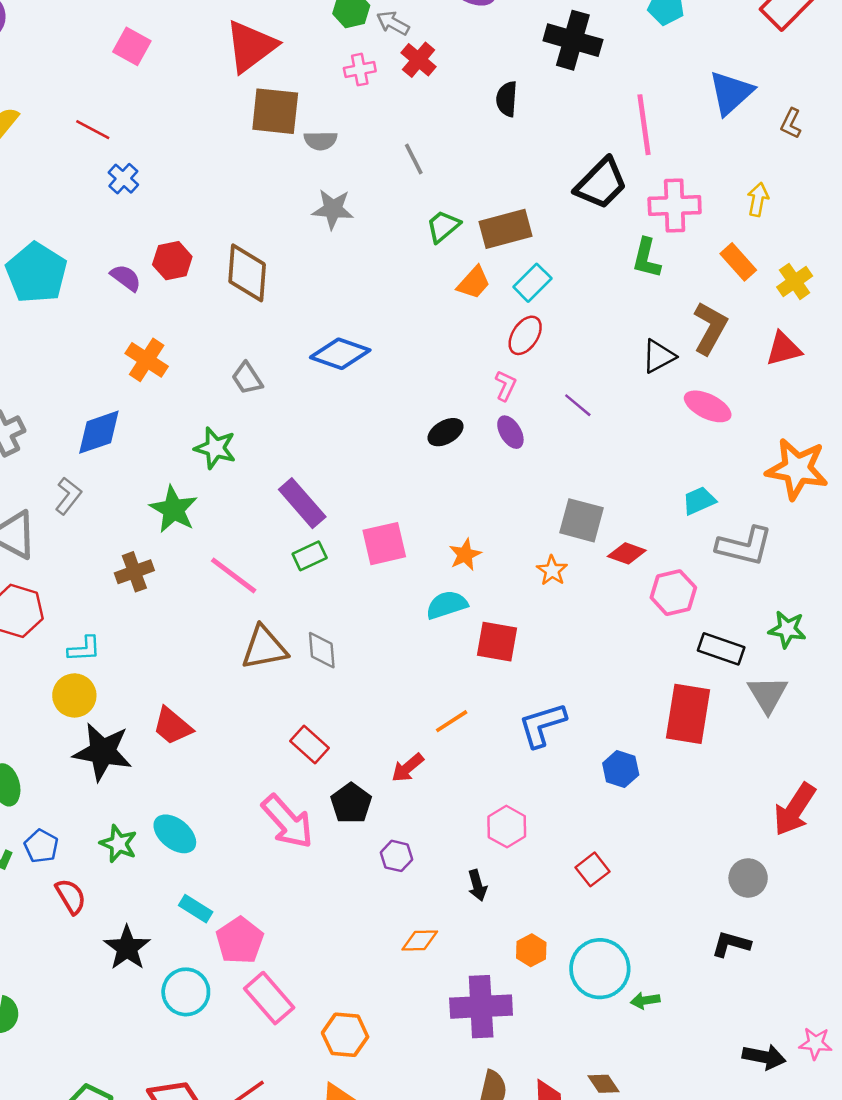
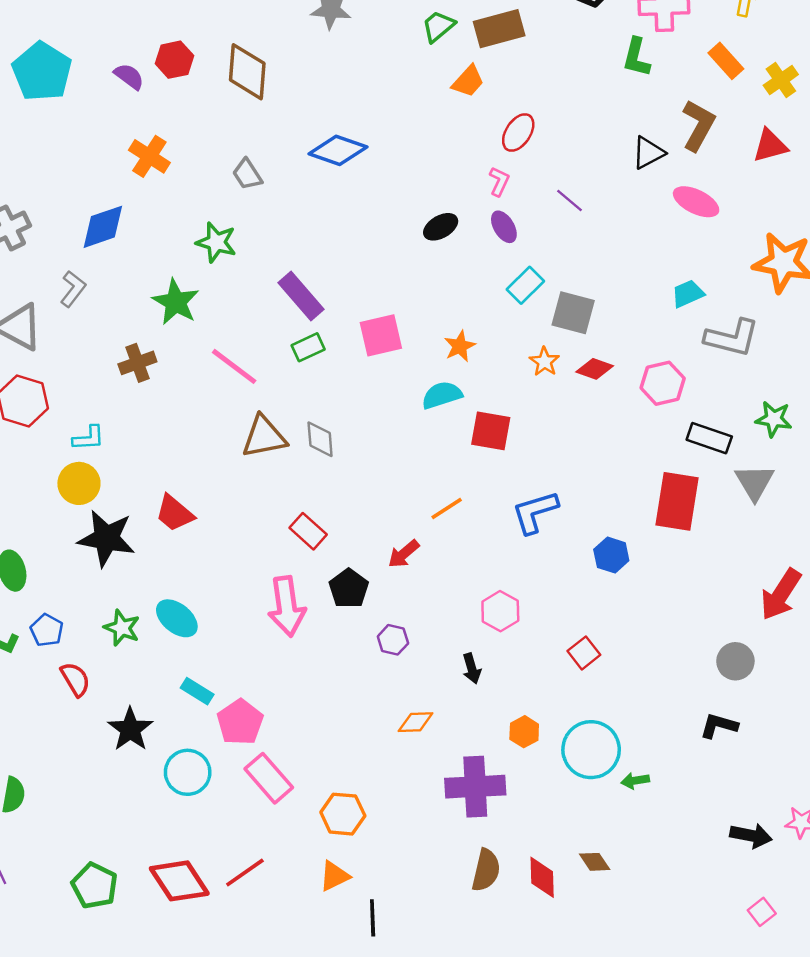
cyan rectangle: (532, 283) -> (525, 285), moved
red diamond: (627, 553) -> (595, 369), moved
pink arrow: (287, 822) -> (287, 606), turned 34

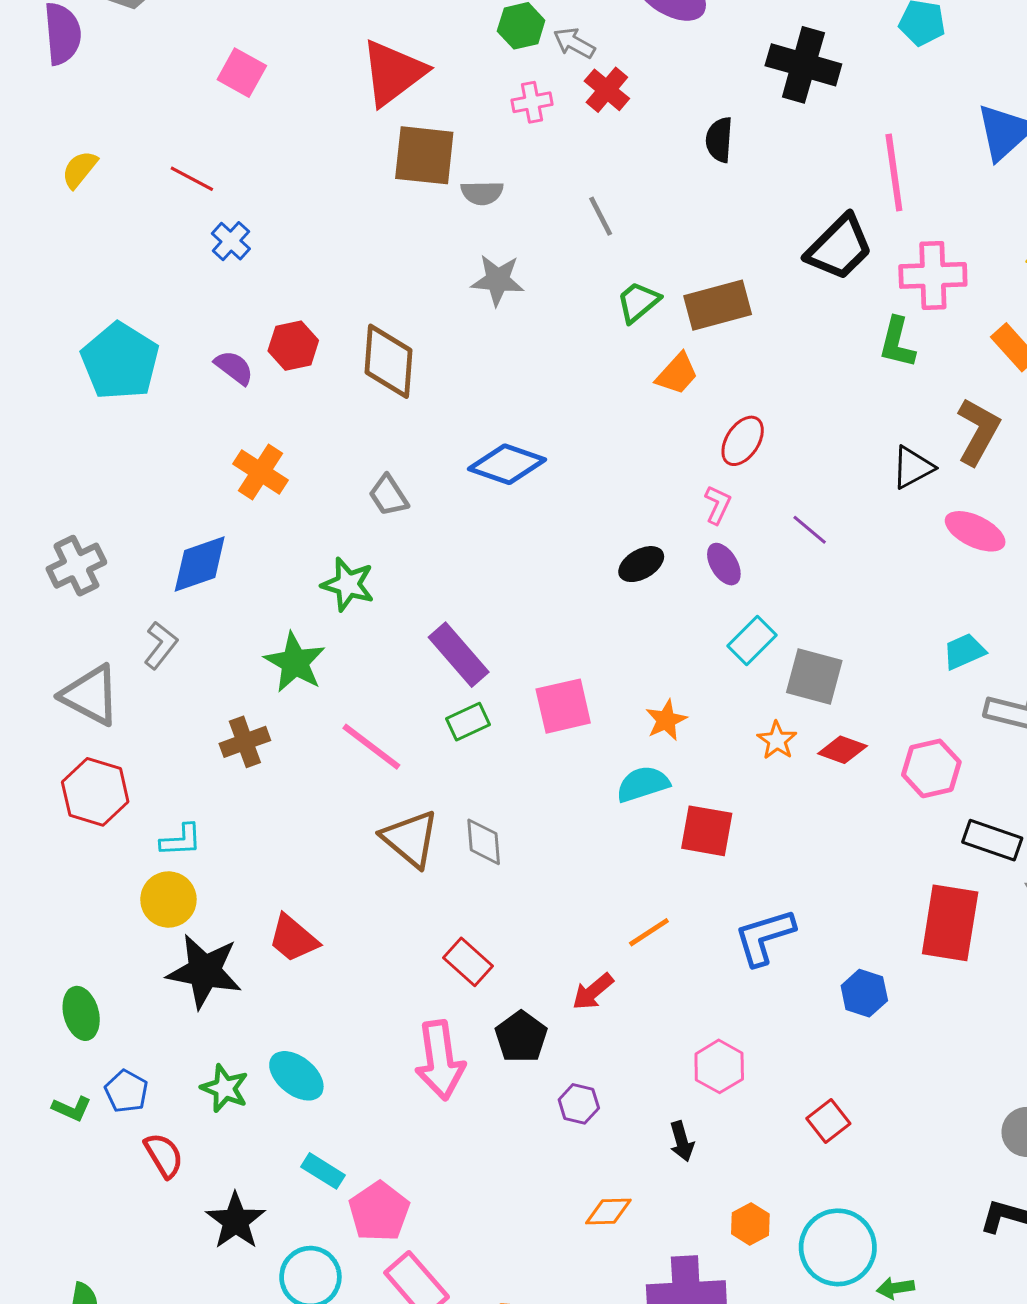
brown triangle: (264, 437) -> (410, 839), turned 51

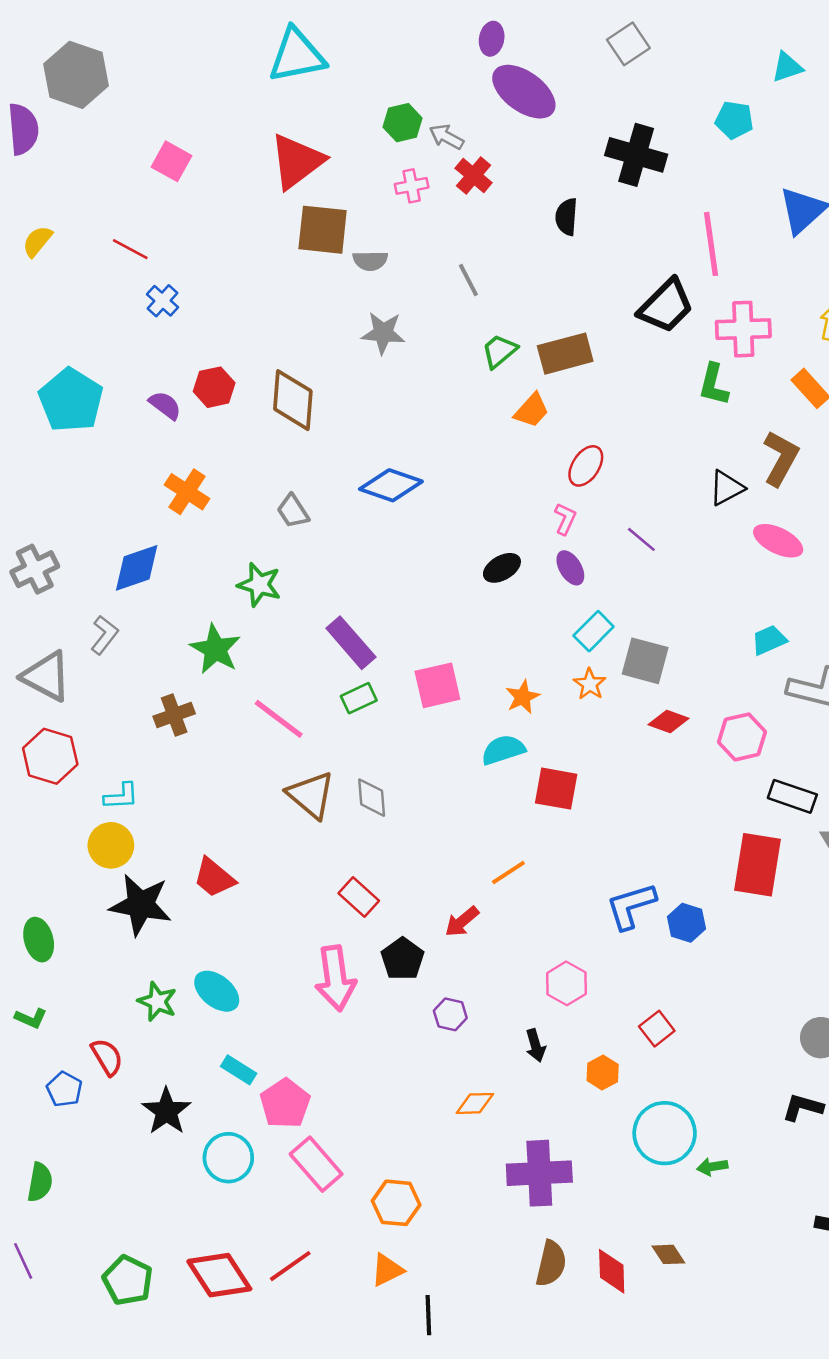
orange star: (777, 740) -> (590, 684), moved
blue L-shape: (764, 937) -> (631, 906), moved
blue pentagon: (126, 1091) -> (64, 1089), moved
orange hexagon: (750, 1224) -> (603, 1072), moved

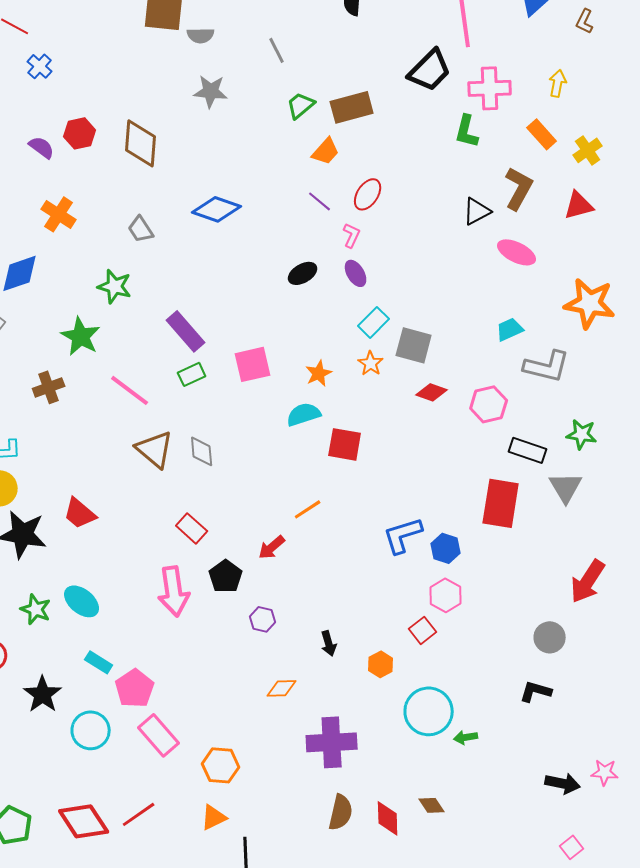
purple line: (641, 539) -> (320, 201), moved
pink hexagon: (566, 983) -> (446, 595), moved

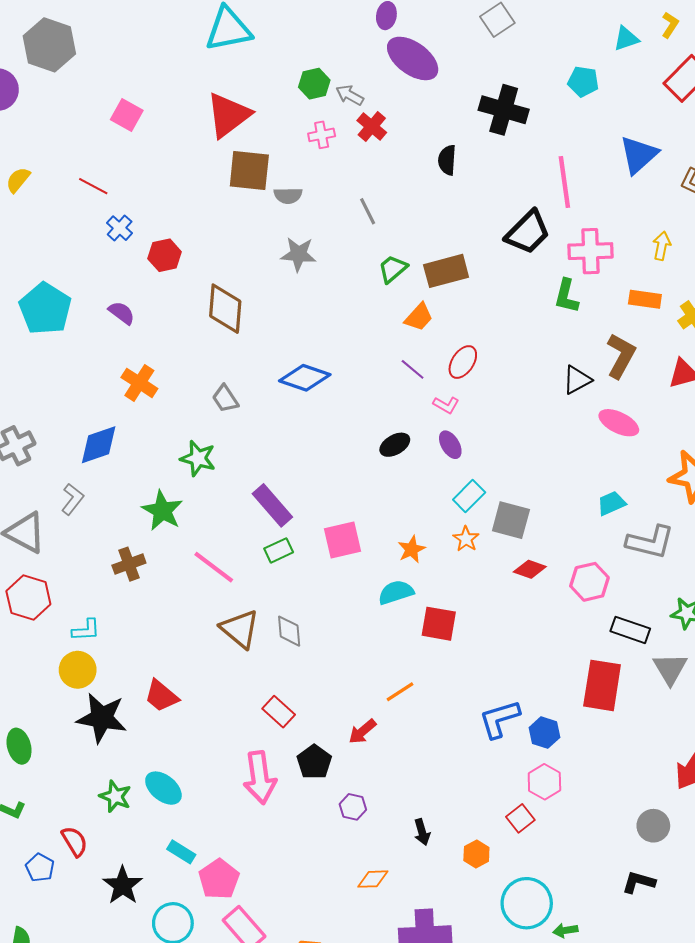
red hexagon: (80, 133) -> (165, 255), moved
orange rectangle: (542, 134) -> (645, 299), turned -40
pink L-shape: (352, 235) -> (446, 405), turned 95

